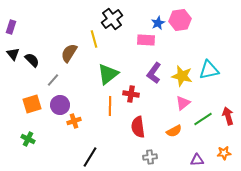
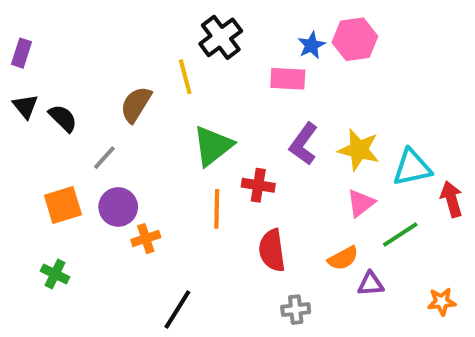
cyan triangle: (209, 70) -> (412, 168), moved
red arrow: (228, 116) -> (452, 199), moved
purple triangle: (197, 160) -> (371, 284), moved

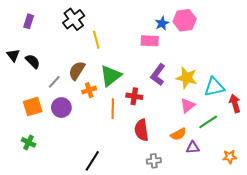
black cross: (221, 37) -> (74, 19), moved
purple rectangle: (22, 53) -> (29, 21), moved
brown semicircle: (136, 104) -> (77, 71), moved
orange cross: (146, 239) -> (89, 90), moved

